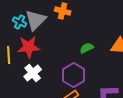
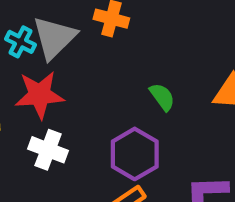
green semicircle: (87, 48) -> (162, 97), turned 80
white cross: (33, 73) -> (48, 150), turned -30

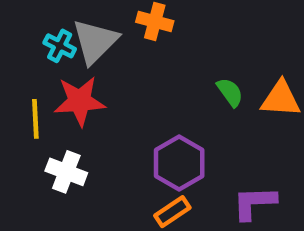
green semicircle: (162, 97) -> (230, 92), moved
white cross: (48, 150) -> (66, 172), moved

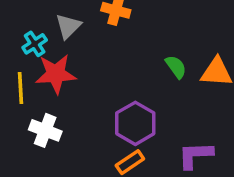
gray triangle: (95, 41) -> (68, 26), size x0.7
cyan cross: (60, 46) -> (35, 44), moved, turned 30

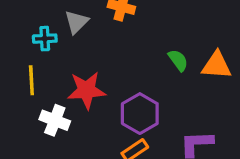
cyan cross: (35, 44) -> (45, 39), turned 30
red star: (56, 74) -> (86, 90), moved

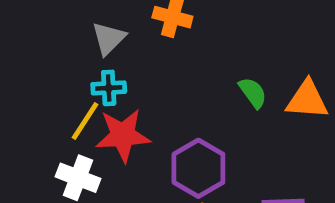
cyan cross: (45, 39) -> (109, 88), moved
yellow line: (31, 80) -> (85, 121), moved, turned 36

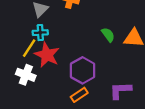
red star: (123, 135) -> (47, 55), turned 30

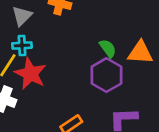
purple hexagon: (83, 70) -> (106, 75), moved

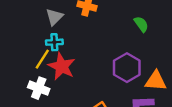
green semicircle: (108, 48) -> (141, 24), moved
orange triangle: (140, 53) -> (156, 81), moved

